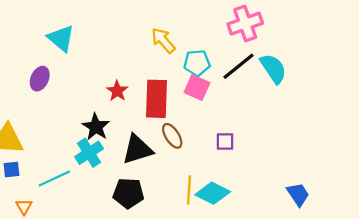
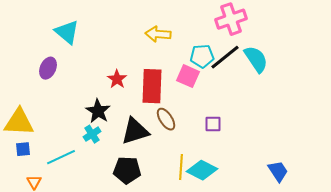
yellow arrow: (163, 40) -> (158, 34), turned -45
cyan pentagon: (197, 63) -> (202, 56), moved
cyan cross: (89, 153) -> (92, 134), size x0.7

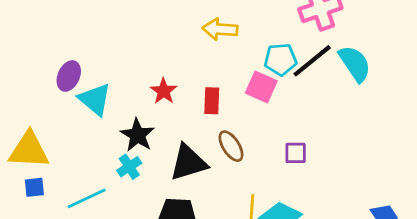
cyan triangle: (67, 32) -> (95, 99), moved
red rectangle: (152, 86) -> (212, 101), size x0.6

